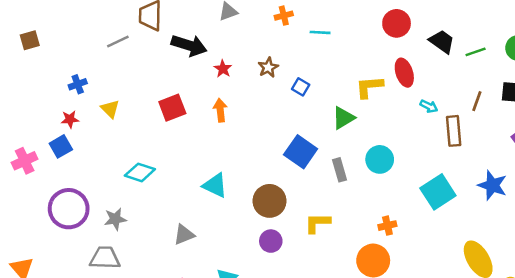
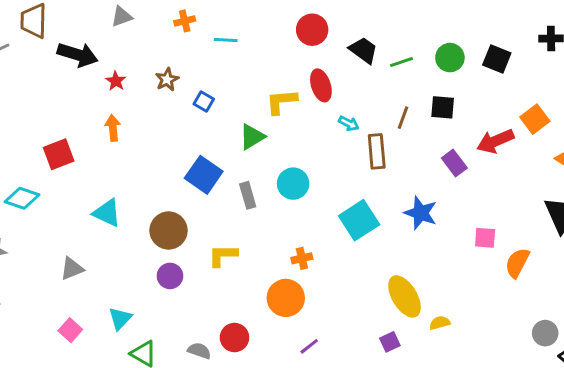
red square: (172, 108) -> (59, 154), moved

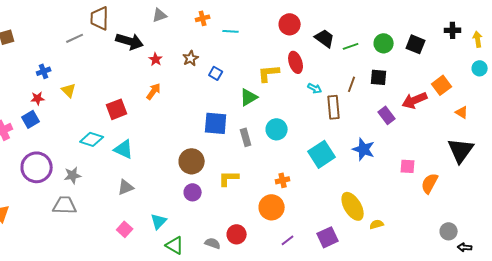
orange arrow: (113, 128) -> (154, 91), turned 42
blue square: (204, 175) -> (216, 123), turned -30
cyan triangle: (107, 213) -> (124, 149), moved
purple square: (390, 342) -> (328, 237), moved, size x1.5

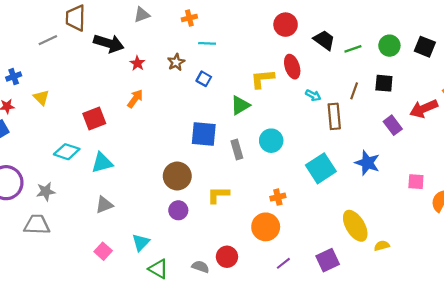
cyan line: (231, 31) -> (207, 43), moved
cyan triangle: (124, 149) -> (102, 163), turned -40

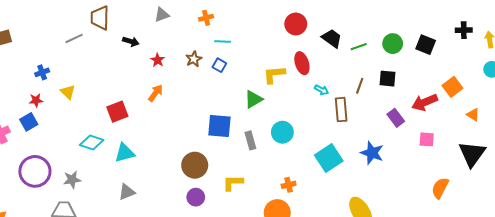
black arrow: (109, 43) -> (131, 41), size x0.6
blue square: (204, 79) -> (219, 65), moved
pink square: (416, 182) -> (427, 139), moved

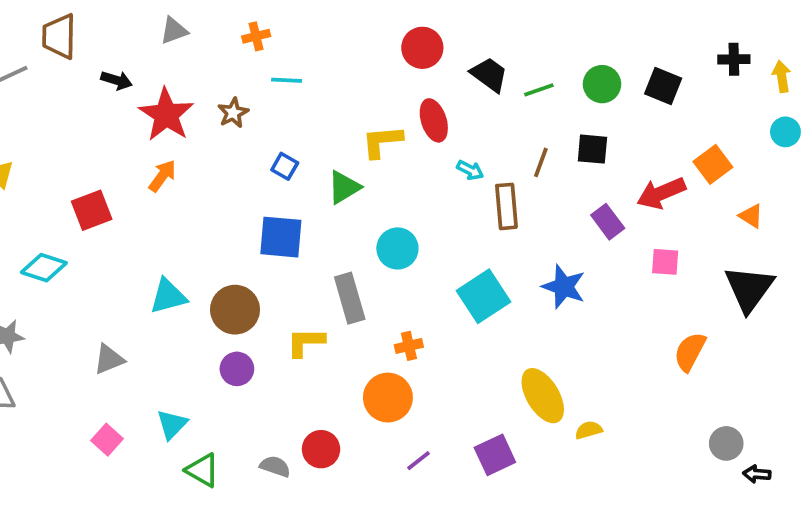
red star: (158, 60) -> (166, 115), size x2.0
blue square: (219, 65) -> (285, 166), moved
gray rectangle: (250, 140) -> (350, 298), moved, size x1.4
cyan triangle: (125, 153) -> (168, 296), moved

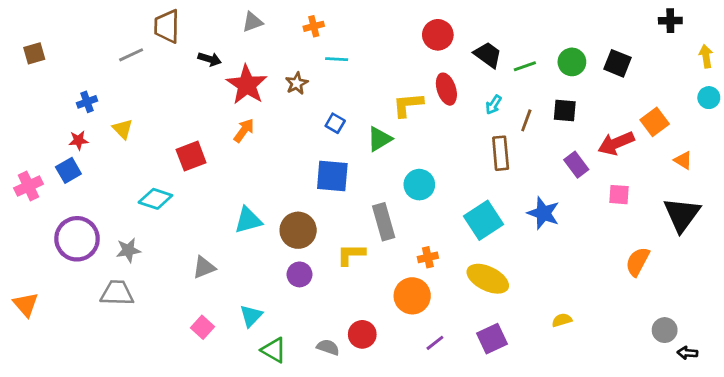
black cross: (734, 59) -> (670, 21), moved
cyan arrow: (470, 170) -> (493, 105), moved, turned 96
yellow ellipse: (543, 396) -> (488, 279), moved, turned -33

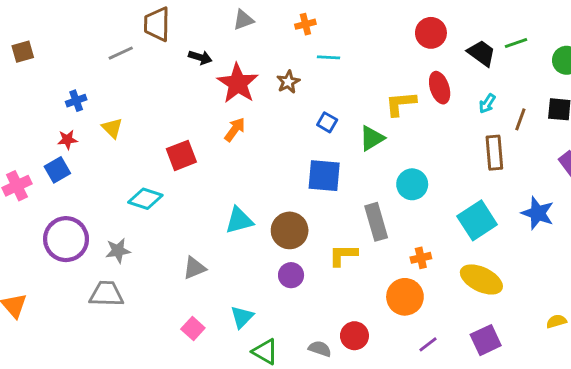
green line: (525, 66) -> (516, 43), moved

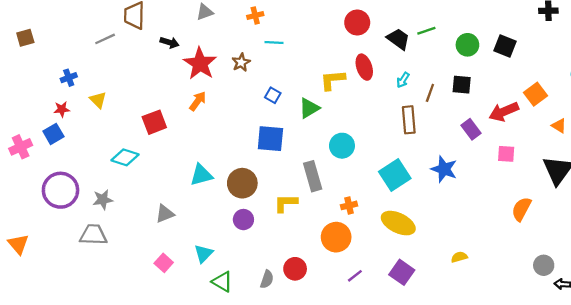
purple square: (486, 340) -> (402, 272), turned -30
gray semicircle: (320, 349) -> (267, 279), turned 90

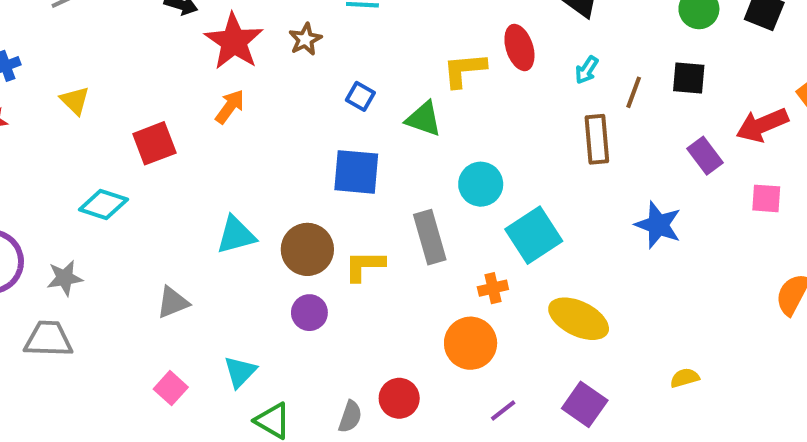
yellow triangle: (98, 100) -> (75, 101), moved
green triangle: (309, 108) -> (424, 119), turned 50
cyan square: (395, 175) -> (534, 235), moved
yellow L-shape: (286, 203) -> (364, 266), moved

